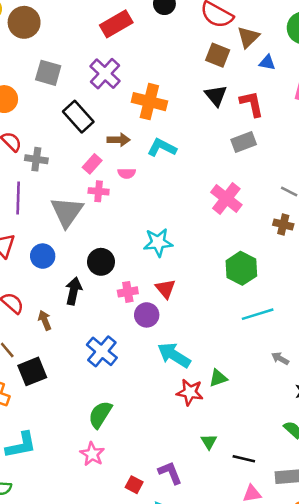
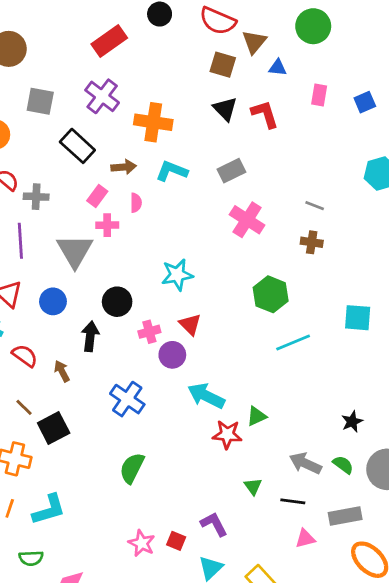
gray rectangle: (244, 142) -> (231, 171), moved
pink semicircle: (127, 173) -> (136, 203), turned -84
gray arrow: (280, 358) -> (305, 463), moved, size x1.6
pink star: (92, 454) -> (142, 543), moved

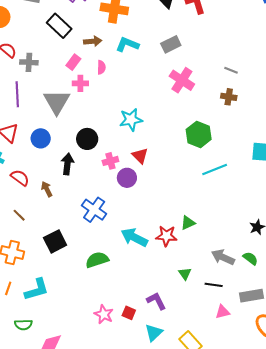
cyan arrow: (206, 396) -> (134, 237), moved
black square: (54, 428) -> (55, 241), moved
green semicircle: (132, 468) -> (97, 260), turned 45

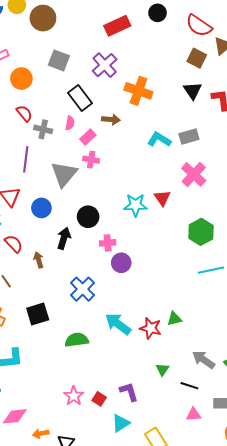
cyan L-shape: (127, 44) -> (159, 140), moved
pink semicircle: (101, 67) -> (70, 123), moved
red triangle: (140, 156) -> (162, 198), moved

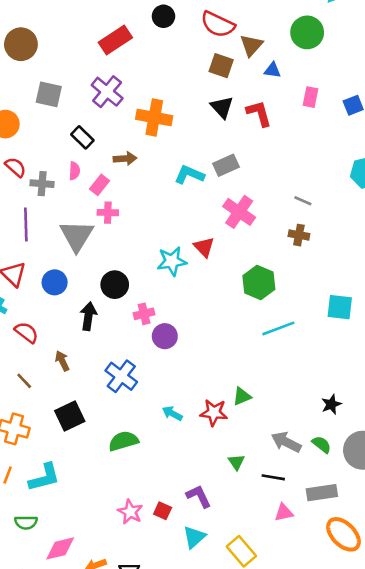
black rectangle: (80, 98) -> (82, 137), size x0.7
brown arrow: (39, 260) -> (62, 361), moved
cyan arrow: (118, 324) -> (172, 413), size x0.6

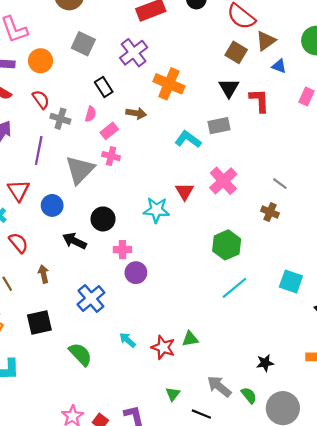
gray rectangle: (226, 165) -> (219, 126), moved
red triangle: (204, 247) -> (185, 191), moved
black arrow: (88, 316) -> (74, 241), turned -85
cyan line: (278, 328) -> (234, 288), turned -32
green semicircle: (123, 441) -> (80, 354), turned 50

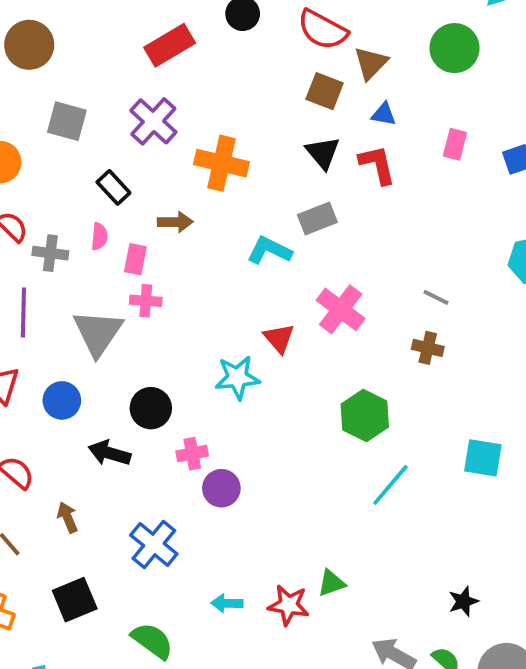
blue triangle: (279, 66) -> (384, 114), moved
pink rectangle: (109, 131) -> (135, 259), turned -30
cyan arrow: (127, 340) -> (227, 603), turned -30

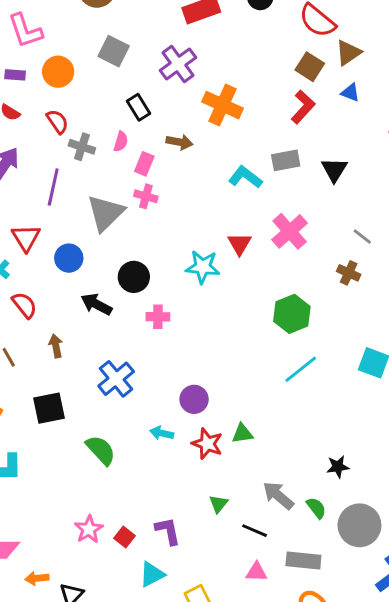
black triangle: (323, 153) -> (334, 170), moved
red L-shape: (377, 165) -> (303, 107), moved, turned 44
purple circle: (221, 488) -> (194, 399), moved

